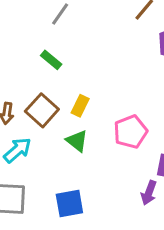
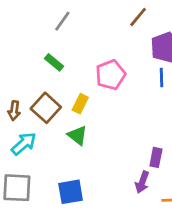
pink pentagon: (130, 132) -> (111, 75), moved

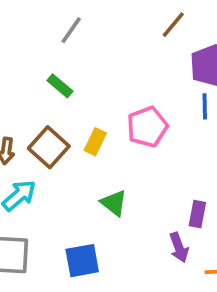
pink pentagon: (111, 75) -> (147, 127), moved
green triangle: (77, 135) -> (114, 203), moved
purple arrow: (142, 182) -> (179, 248), turned -40

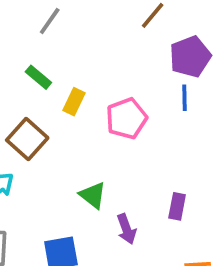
yellow rectangle: (95, 142) -> (74, 102), moved
purple arrow: (179, 248) -> (126, 229), moved

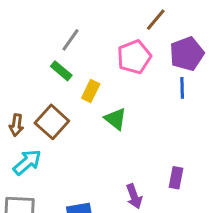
gray line: (50, 21) -> (71, 40), moved
pink pentagon: (126, 118) -> (134, 57), moved
green triangle: (93, 195) -> (115, 119), moved

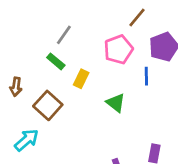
blue line: (182, 88) -> (146, 76), moved
green triangle: (115, 119) -> (116, 103), moved
brown arrow: (16, 125) -> (16, 87), moved

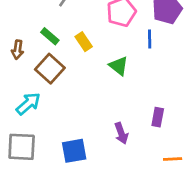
green rectangle: (56, 61) -> (50, 36), moved
yellow rectangle: (81, 79) -> (84, 42), turned -60

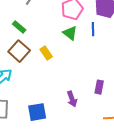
yellow rectangle: (84, 42) -> (46, 53), moved
green triangle: (119, 66) -> (70, 33), moved

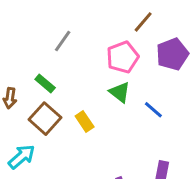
blue line: (93, 29) -> (153, 110), moved, turned -48

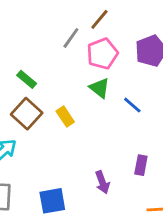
brown line: (143, 22) -> (99, 19), moved
gray line: (63, 41) -> (71, 38), moved

